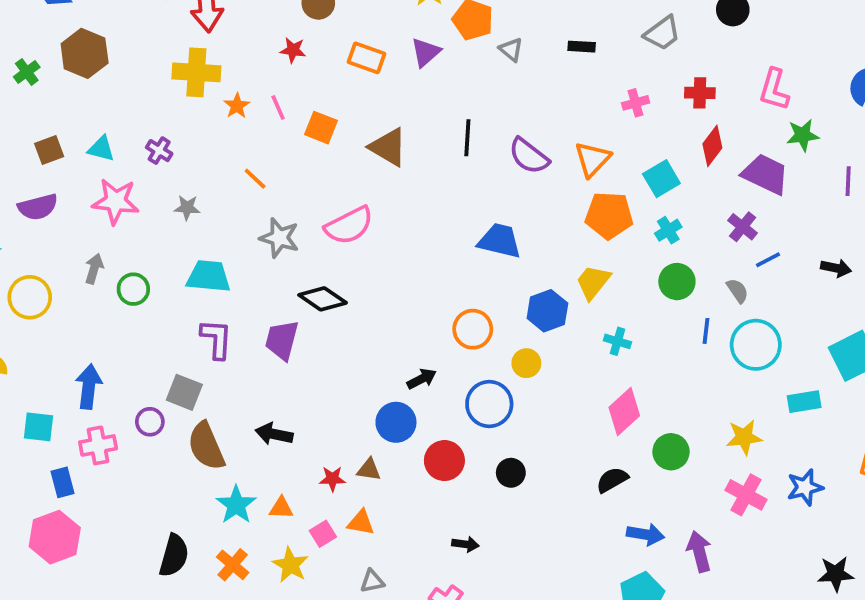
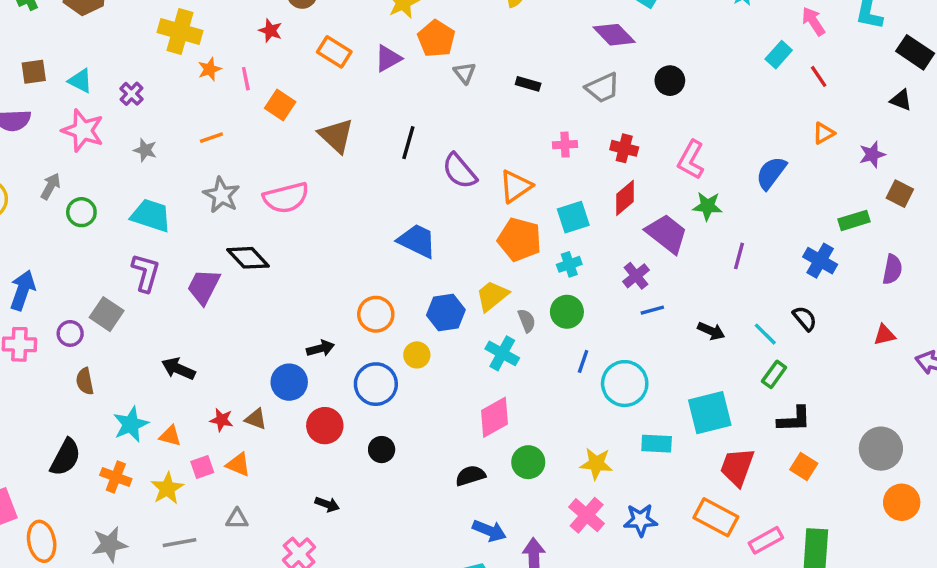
orange line: (255, 179) -> (211, 138), turned -75
gray semicircle: (737, 291) -> (527, 321), moved
cyan cross: (617, 341) -> (502, 353), size x1.4
brown semicircle: (206, 446) -> (85, 381), moved, size x0.6
orange cross: (233, 565) -> (116, 477), turned -32

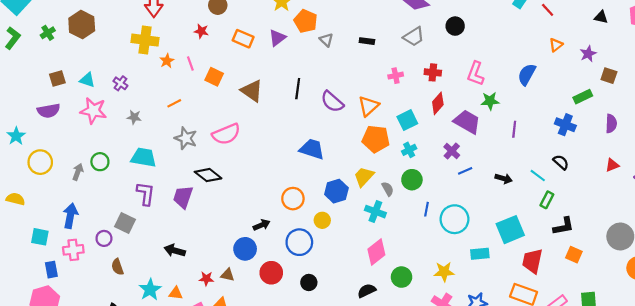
gray arrow: (51, 186) -> (78, 172), moved

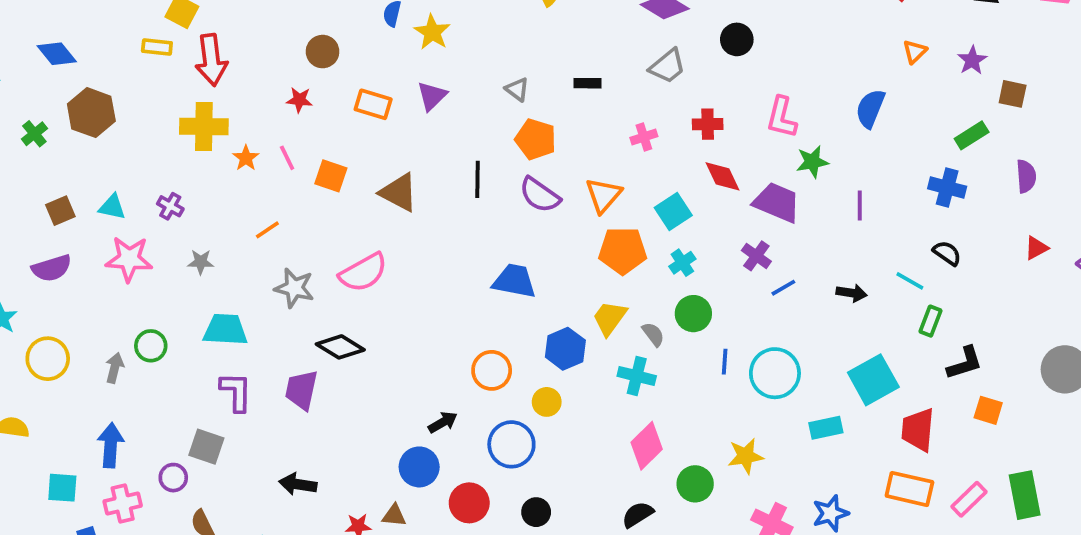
orange pentagon: (306, 21) -> (536, 139), moved
red diamond: (438, 103) -> (723, 176), turned -60
yellow star: (444, 272) -> (746, 456), moved

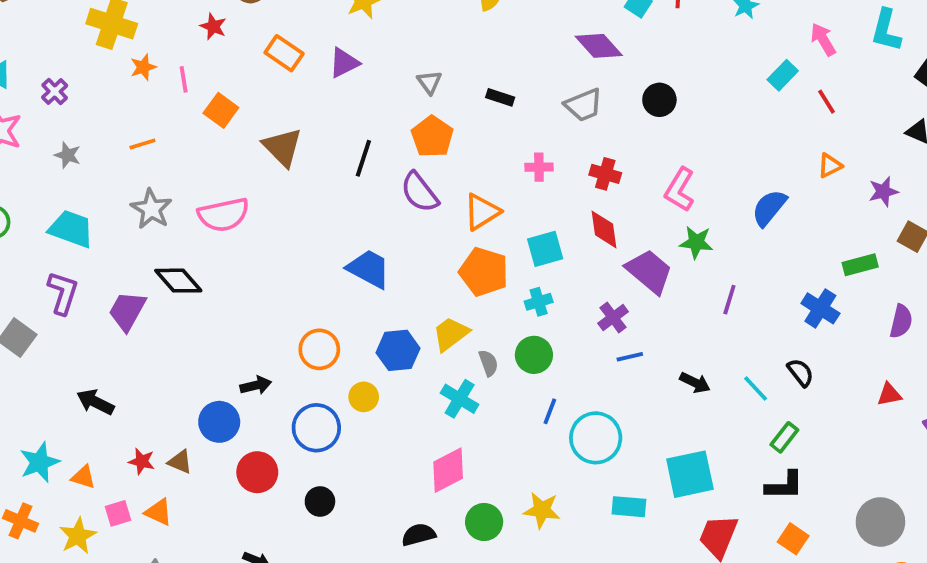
green rectangle: (931, 321) -> (784, 437), moved

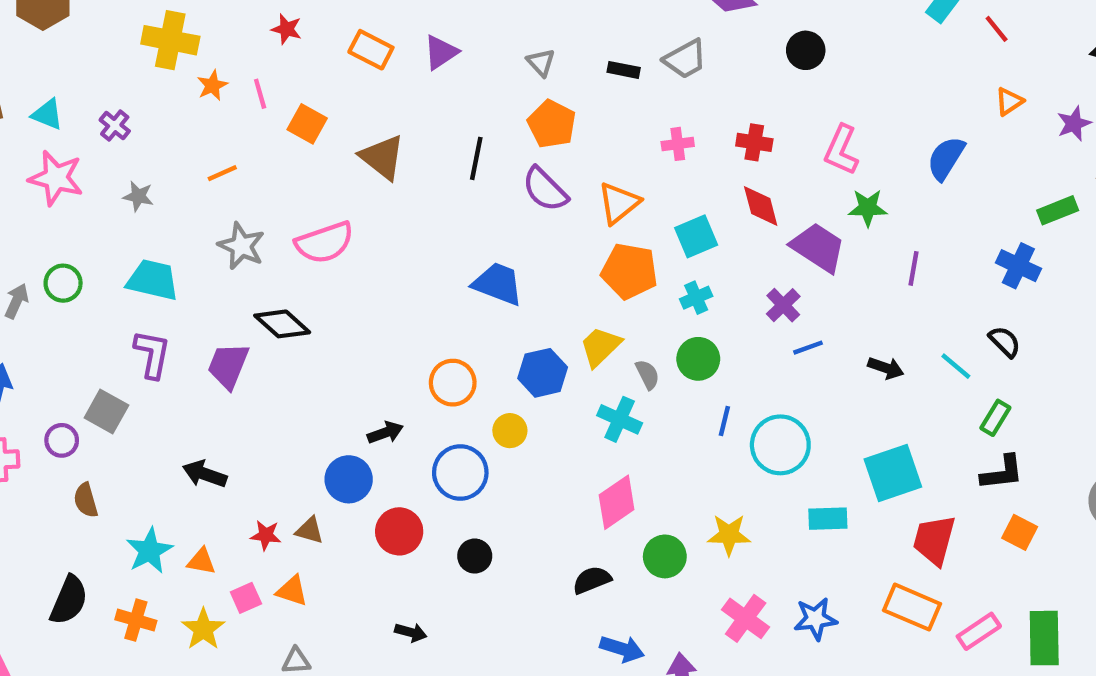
gray trapezoid: (584, 105) -> (685, 59), moved

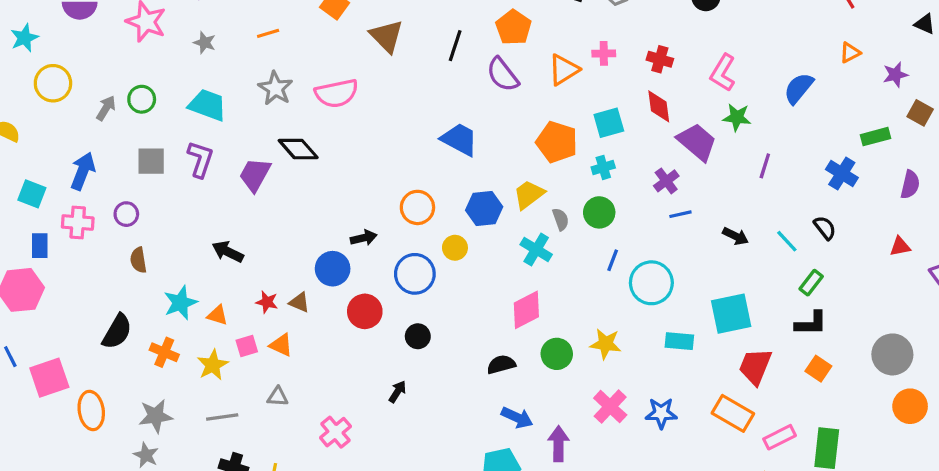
orange triangle: (619, 203) -> (564, 70), moved
gray square: (106, 411) -> (151, 161), moved, turned -36
black arrow: (411, 632) -> (397, 392), moved, turned -80

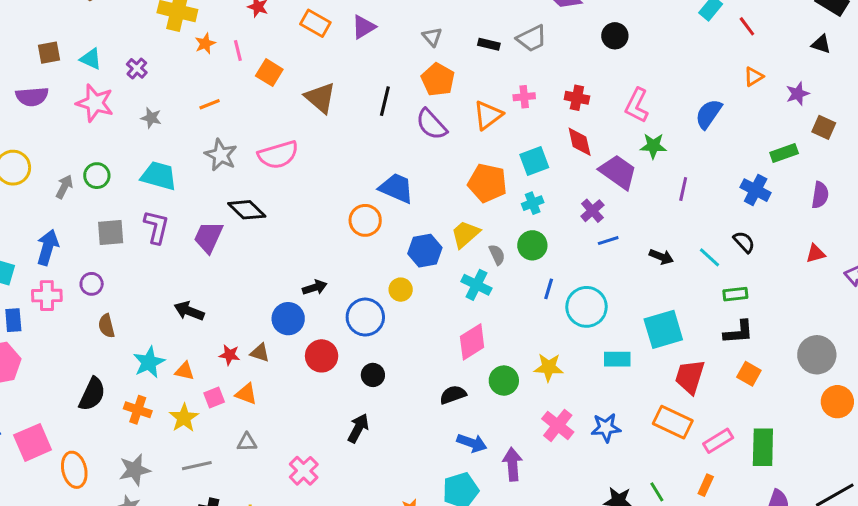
orange circle: (417, 207) -> (365, 220), moved
green rectangle: (811, 283) -> (735, 294), turned 50
black arrow: (397, 392) -> (358, 428), size x1.4

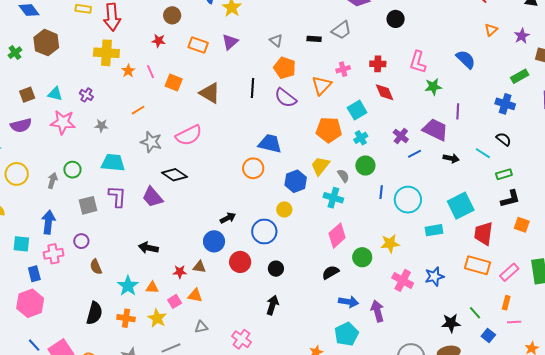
blue semicircle: (709, 114) -> (466, 59), turned 110
purple trapezoid: (618, 172) -> (435, 130), moved
purple trapezoid: (208, 237) -> (152, 197), turned -55

